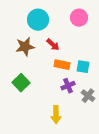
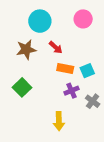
cyan square: (83, 67) -> (87, 71), turned -32

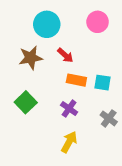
cyan square: (87, 71) -> (102, 83), turned 32
purple cross: (71, 91) -> (69, 109), moved, turned -32
yellow arrow: (59, 121) -> (69, 142), turned -150

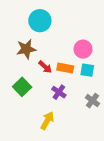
pink circle: (98, 22) -> (83, 49), moved
red arrow: (65, 55) -> (45, 67), moved
yellow arrow: (69, 142) -> (47, 121), moved

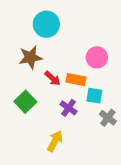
cyan square: (87, 70) -> (94, 96), moved

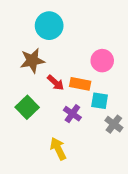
yellow arrow: (55, 141) -> (58, 149), turned -55

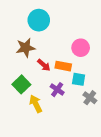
yellow arrow: (58, 149) -> (36, 104), moved

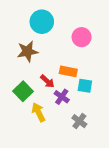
pink circle: (81, 48) -> (82, 37), moved
red arrow: (44, 65) -> (47, 81), moved
gray cross: (90, 98) -> (79, 121), moved

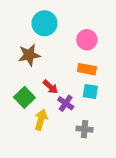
orange rectangle: (68, 71) -> (87, 69), moved
yellow arrow: (38, 112) -> (41, 120), turned 42
gray cross: (79, 121) -> (84, 129), turned -32

